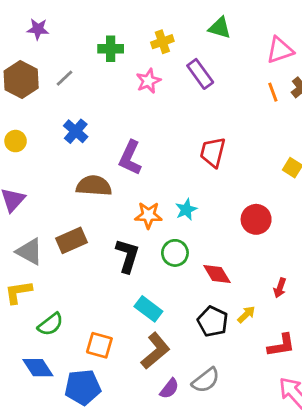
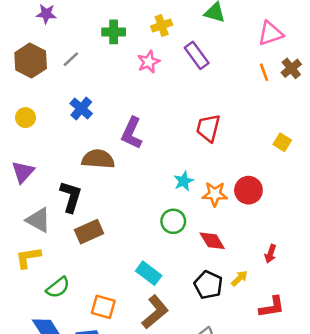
orange star: (148, 215) -> (215, 194), moved
brown rectangle: (71, 240) -> (89, 232), moved
black L-shape: (127, 256) -> (71, 197), moved

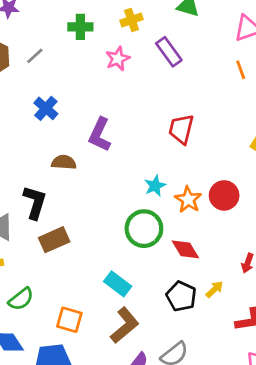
brown semicircle: (98, 159) -> (64, 162), size x0.7
orange star: (215, 194) -> (188, 200), turned 30
green circle: (173, 221) -> (144, 229), size x1.4

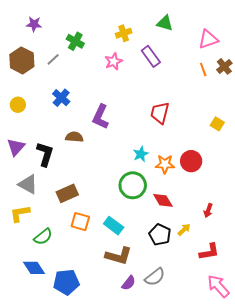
green cross: (80, 27) -> (75, 41), moved, turned 30
orange star: (188, 200) -> (165, 164), turned -30
black L-shape: (35, 202) -> (45, 154), moved
orange square: (69, 320) -> (80, 222), moved
brown L-shape: (125, 325) -> (119, 256), turned 56

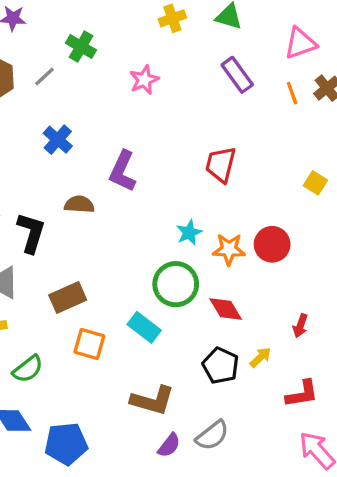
yellow cross: (124, 33) -> (172, 18), moved
purple rectangle: (151, 56) -> (237, 75), moved
cyan rectangle: (114, 226) -> (144, 327), moved

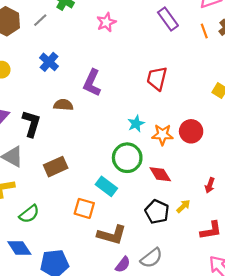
orange square: (89, 344) -> (84, 208), moved

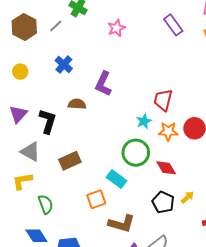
red trapezoid: (157, 78) -> (163, 100), moved
orange square: (84, 208) -> (96, 199), turned -36
green semicircle: (29, 214) -> (46, 204), turned -72

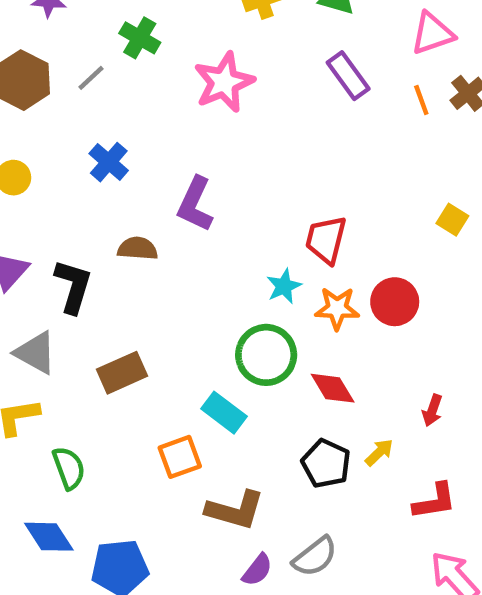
pink star: (117, 28) -> (224, 82), size x1.5

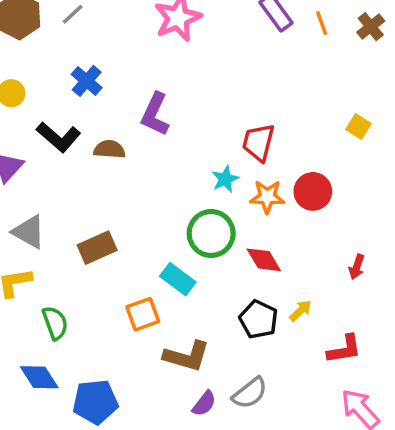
orange line: (421, 100) -> (322, 23), moved
black L-shape: (73, 286) -> (59, 137), moved, turned 114
red arrow: (432, 410) -> (357, 267), moved

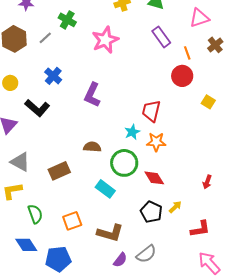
orange line: (322, 23) -> (187, 53), moved
brown semicircle: (109, 149) -> (92, 147), moved
red circle: (313, 191) -> (182, 76), moved
orange square: (143, 314) -> (72, 221), moved

